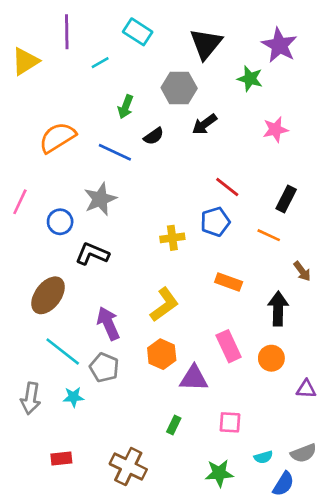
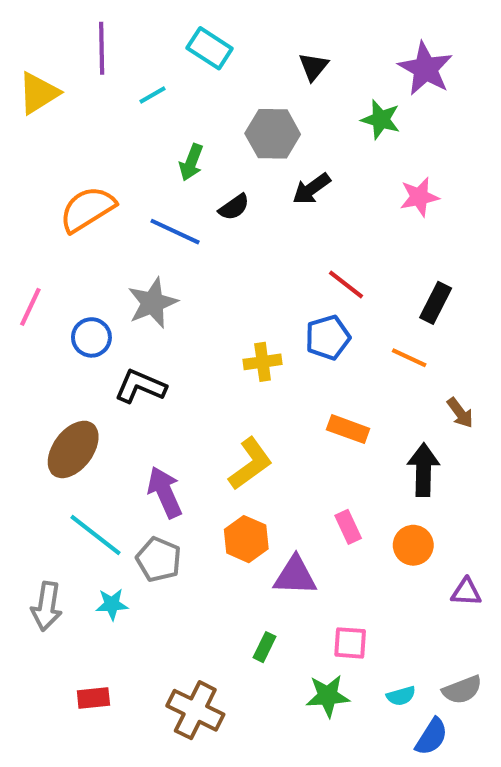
black triangle: (206, 44) -> (313, 67), size x0.6
pink rectangle: (229, 346) -> (348, 527), size x0.7
green star: (219, 473) -> (328, 696), moved

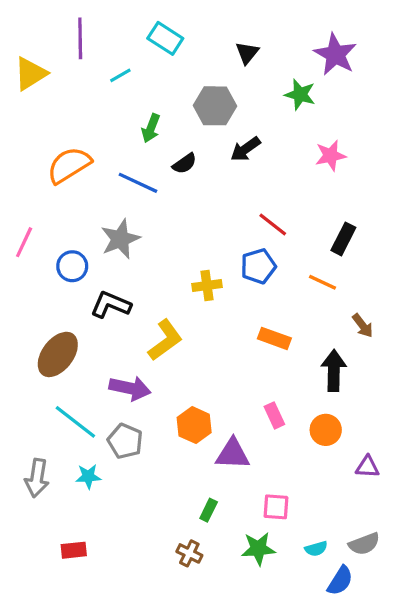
yellow L-shape: (250, 464) -> (165, 340), moved
purple arrow: (165, 492) -> (130, 388), turned 126
brown cross: (195, 710) -> (189, 553), moved, size x0.6

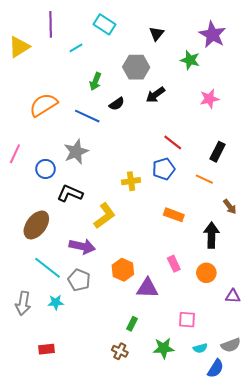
pink square: (276, 507) -> (187, 320), moved

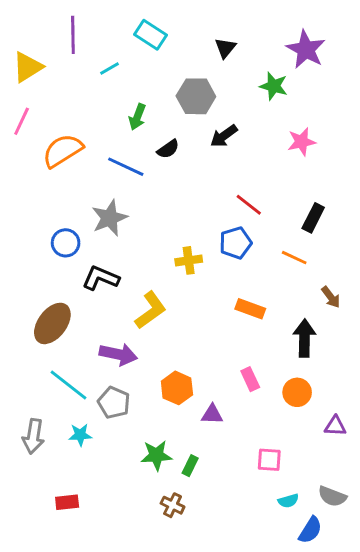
pink line: (15, 154) -> (22, 121), moved
purple triangle: (147, 288) -> (212, 414), size x0.7
gray semicircle: (231, 345) -> (332, 496), turned 42
green star: (164, 348) -> (156, 455), moved

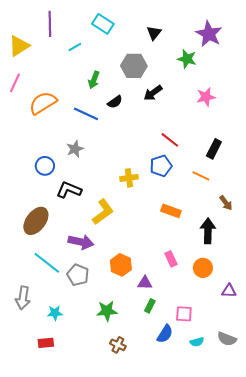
gray star: (110, 218) -> (75, 149), size x0.7
cyan star: (80, 435) -> (55, 313), moved
green rectangle: (190, 466) -> (150, 306), moved
blue semicircle: (310, 530) -> (165, 334), moved

